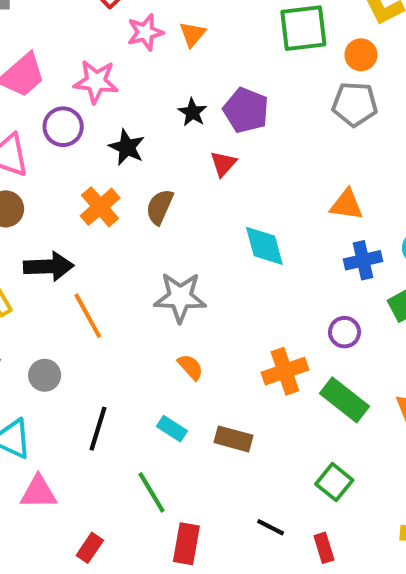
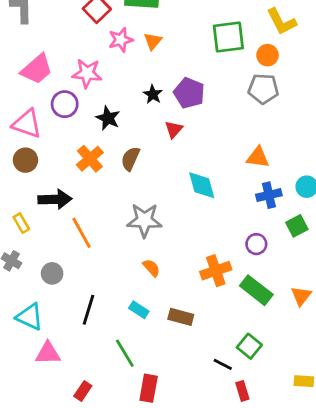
black line: (271, 527) -> (223, 364), moved

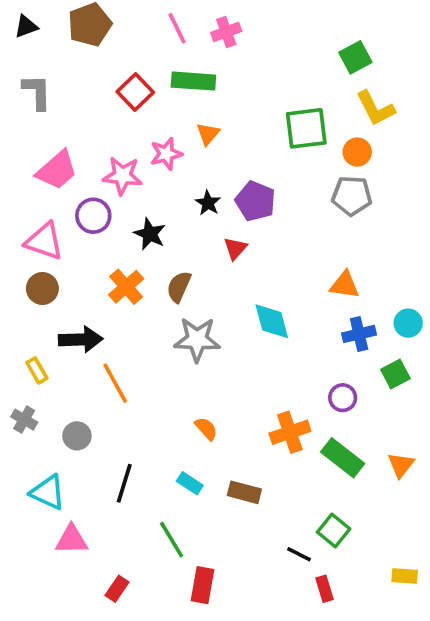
pink star: (121, 40) -> (166, 154), moved
gray star: (144, 220) -> (197, 339), moved

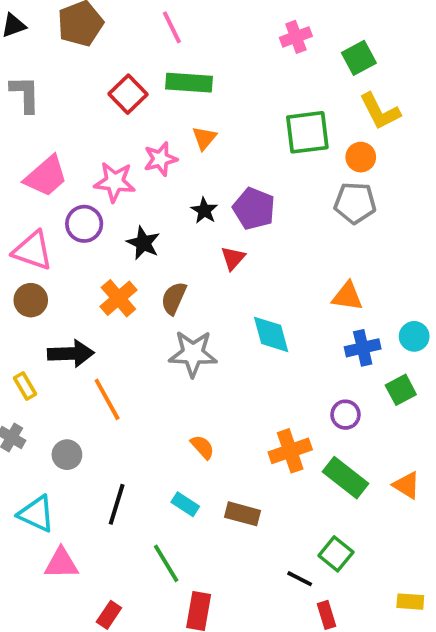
pink cross: (226, 32) -> (296, 37), moved
orange triangle: (401, 465) -> (407, 485), turned -36

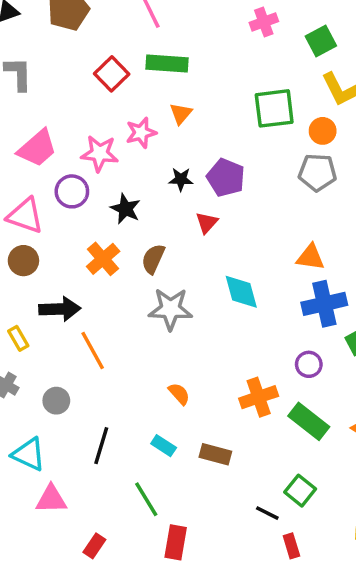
black star: (204, 210) -> (181, 179), turned -30
blue cross: (363, 348) -> (324, 304), size x1.4

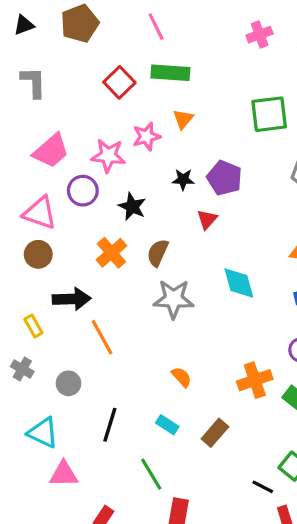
brown rectangle: (215, 454) -> (215, 433), turned -64

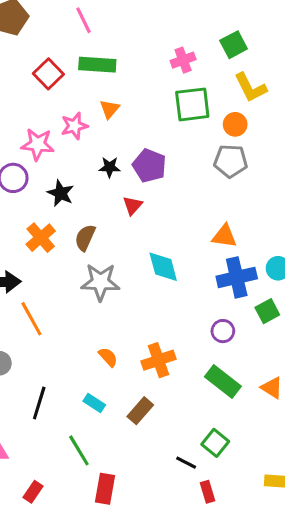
pink cross: (260, 35) -> (183, 60), moved
orange cross: (255, 380) -> (159, 360), moved

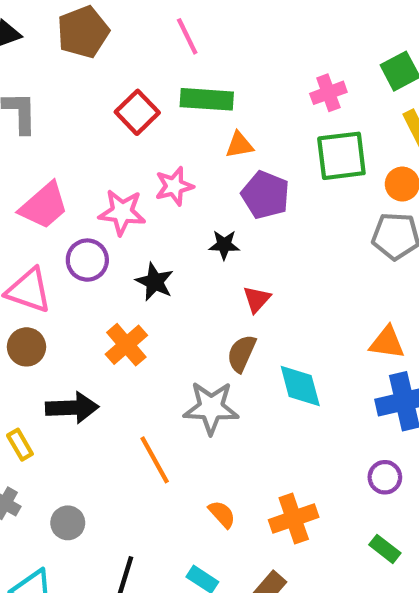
orange triangle: (110, 109) -> (239, 145), moved, turned 40
purple pentagon: (149, 166) -> (265, 195), moved
brown semicircle: (85, 238) -> (242, 353), moved
orange line: (31, 319) -> (155, 460), moved
green rectangle: (223, 382) -> (385, 549), size x0.6

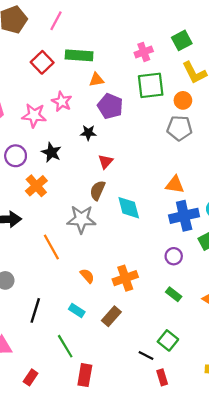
pink line: (187, 36) -> (56, 21), moved, turned 54
pink star: (174, 186) -> (62, 102), turned -30
purple circle: (87, 260) -> (16, 156), moved

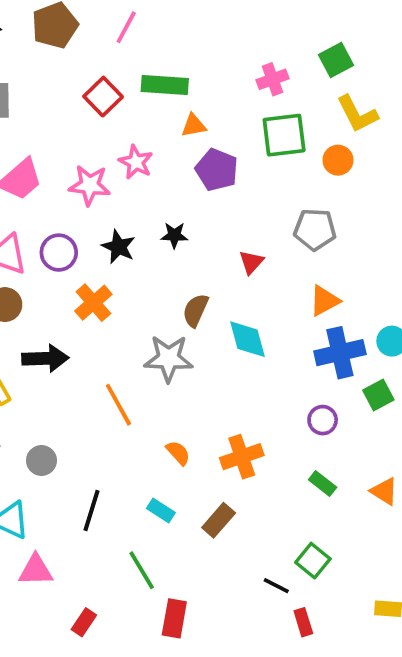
gray pentagon: (179, 128) -> (315, 229), moved
black star: (88, 133) -> (174, 235), moved
red triangle: (106, 162) -> (251, 262), moved
orange triangle: (175, 185) -> (324, 301), turned -36

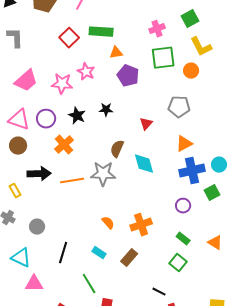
orange line: (118, 405) -> (72, 181), moved, turned -70
green square: (313, 561) -> (178, 263), moved

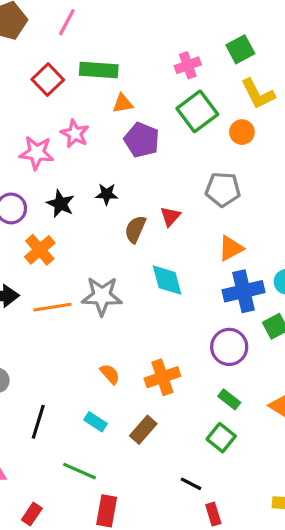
green square: (163, 58) -> (197, 111), turned -30
brown semicircle: (117, 149) -> (135, 229), moved
purple circle: (183, 206) -> (229, 347), size x1.5
green line: (89, 284) -> (80, 471), turned -35

